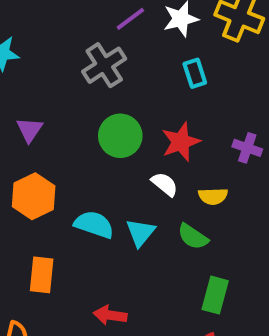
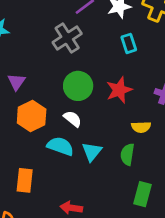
white semicircle: (165, 184) -> (73, 119), moved
orange hexagon: (34, 196) -> (32, 116), moved
green semicircle: (193, 237) -> (127, 154), turned 65

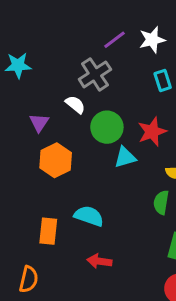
white semicircle: (73, 119) -> (75, 105), moved
cyan semicircle: (60, 146) -> (89, 216), moved
cyan triangle: (92, 152) -> (125, 157), moved, turned 35

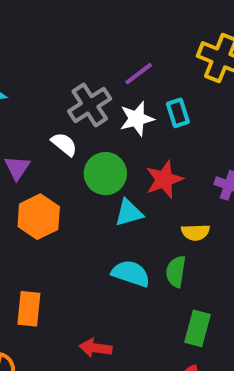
purple line: (114, 40) -> (139, 74), moved
white star: (152, 40) -> (137, 119), moved
cyan semicircle: (89, 216) -> (131, 274), moved

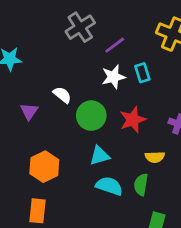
gray cross: (90, 105) -> (80, 27), moved
cyan triangle: (129, 213) -> (100, 156), moved
orange hexagon: (39, 217) -> (44, 167), moved

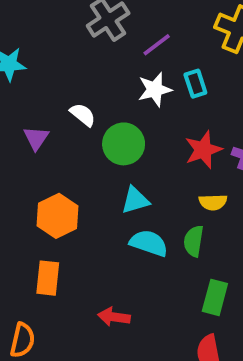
red star: (133, 120) -> (203, 150), moved

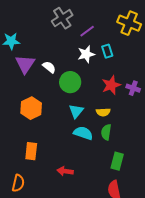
purple triangle: (36, 138) -> (25, 64), moved, size x1.5
cyan triangle: (135, 200) -> (76, 111), turned -35
yellow semicircle: (213, 202) -> (103, 112), moved
orange hexagon: (57, 216) -> (31, 108), moved

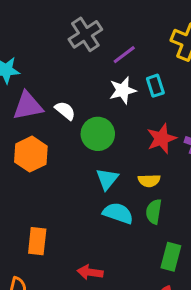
purple triangle: (25, 64) -> (28, 106), turned 45
orange hexagon: (31, 108) -> (31, 154), moved

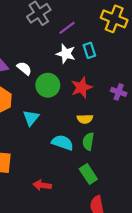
white star: (123, 90) -> (66, 54), turned 30
red star: (162, 139) -> (82, 87), moved
cyan triangle: (107, 179) -> (31, 118), moved
green rectangle: (171, 257) -> (88, 174), moved, turned -48

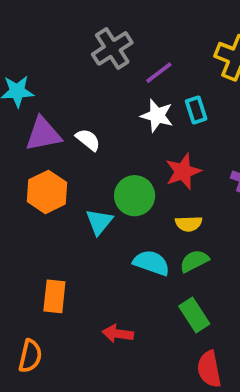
green circle: (48, 85) -> (135, 196), moved
green semicircle: (88, 141) -> (194, 261), turned 54

